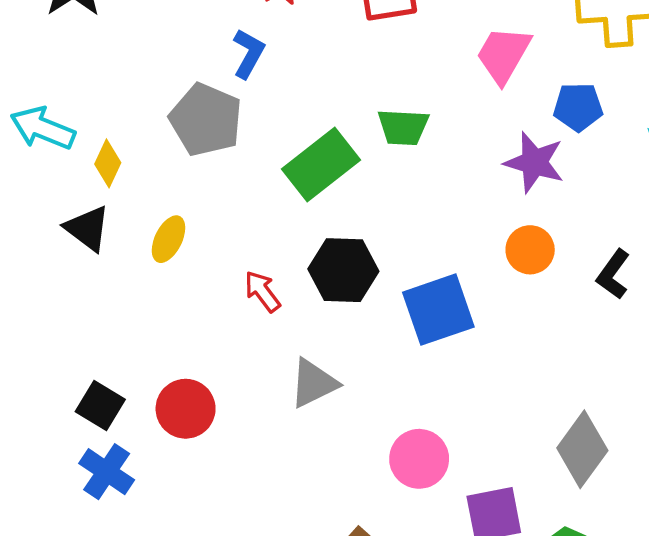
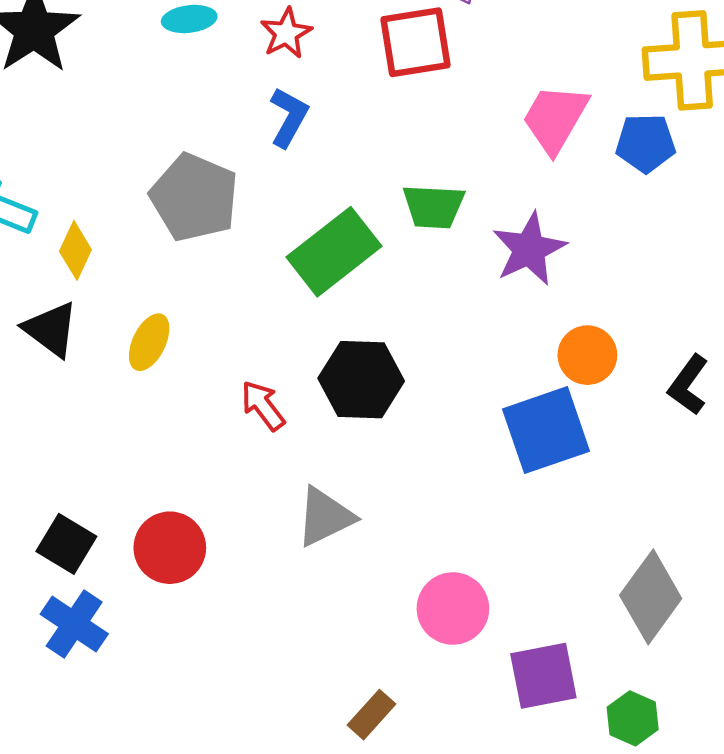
blue L-shape: (248, 54) -> (289, 117), moved
blue pentagon: (578, 107) -> (646, 143), moved
purple star: (534, 162) -> (529, 249), moved, turned 30
blue square: (438, 310) -> (546, 430), moved

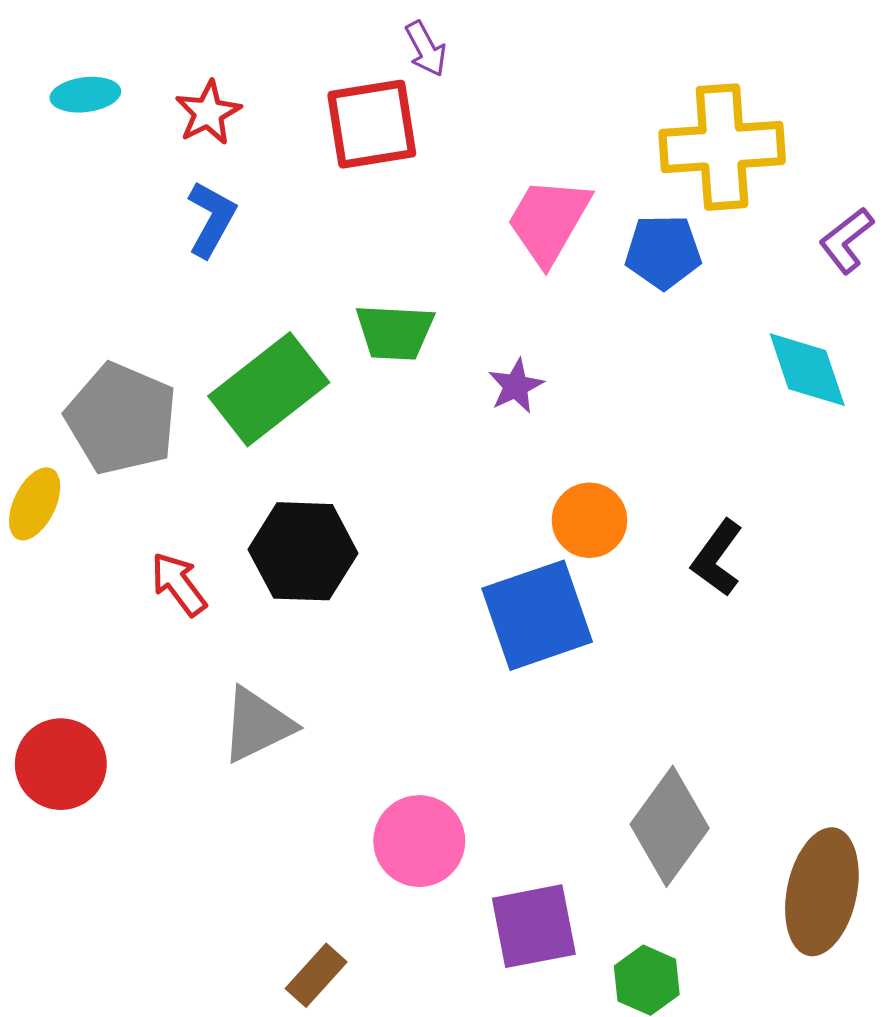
gray pentagon: (194, 197) -> (121, 419), moved
purple star: (529, 249) -> (516, 386), size x0.6

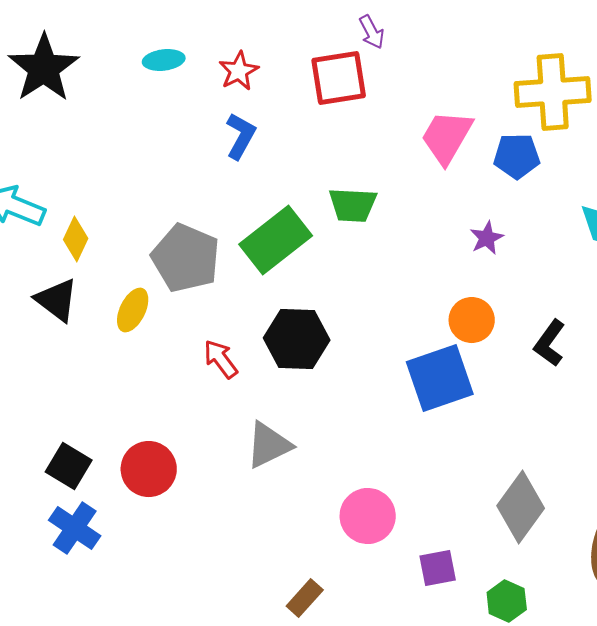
purple star: (516, 386) -> (487, 238), moved
purple square: (534, 926) -> (438, 568), size x0.7

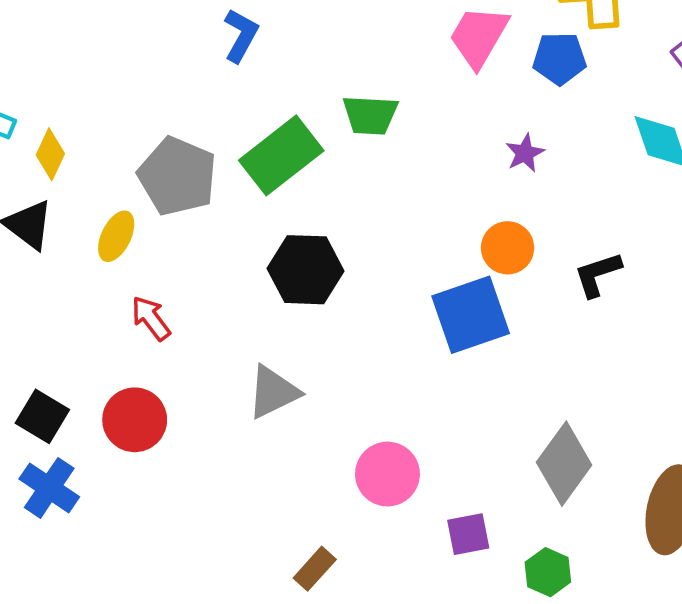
black L-shape: (550, 343) -> (598, 274), turned 36
red arrow: (221, 359) -> (151, 318), moved

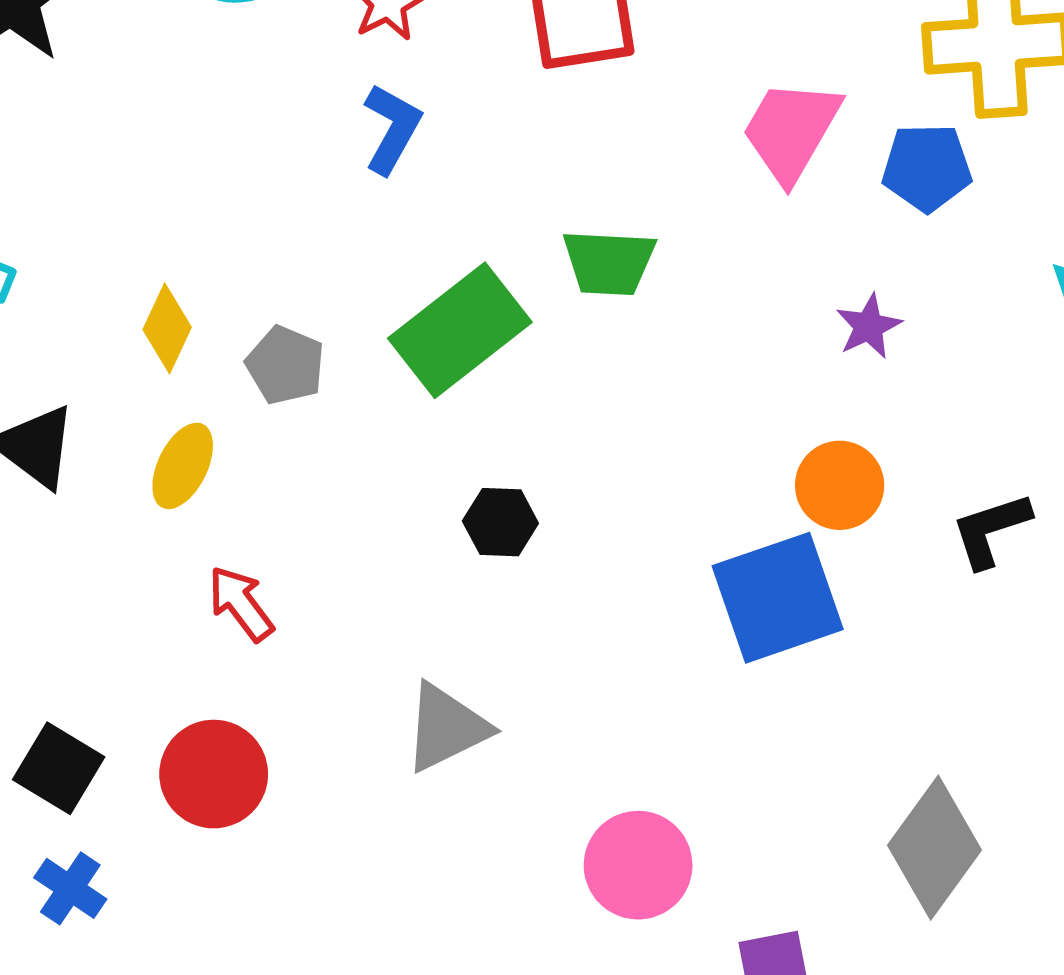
yellow diamond: (50, 154) -> (167, 328), moved
gray pentagon: (177, 176) -> (285, 365), size x0.6
black hexagon: (306, 270) -> (500, 522), size x0.6
blue cross: (49, 488) -> (70, 888), size x0.7

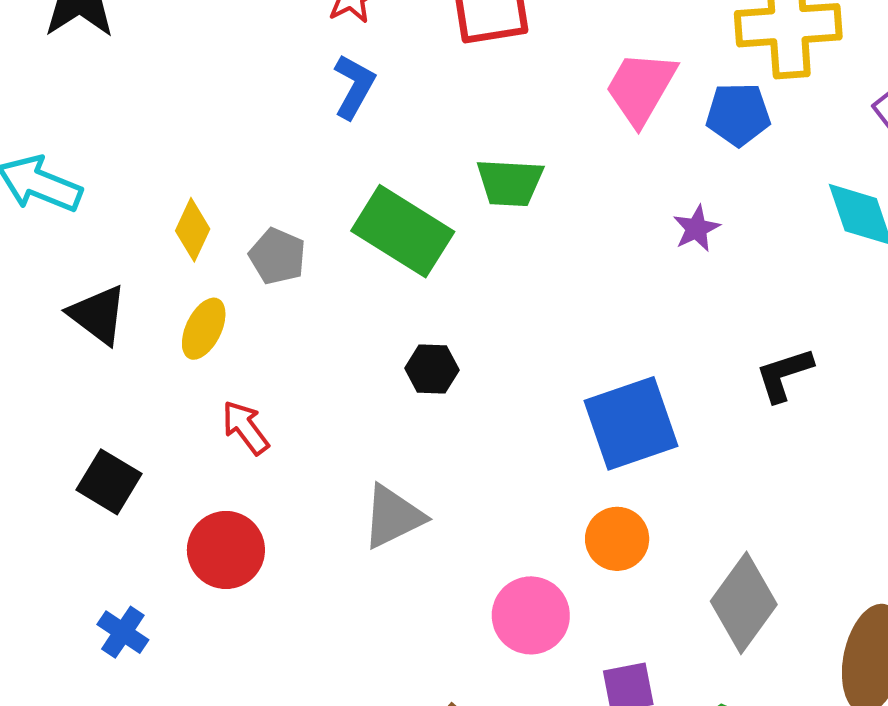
green rectangle: (460, 330) -> (403, 231), turned 70
orange circle: (840, 485) -> (617, 539), moved
black square: (59, 768) -> (109, 482), moved

